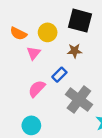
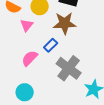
brown star: (75, 51) -> (65, 23), size x1.6

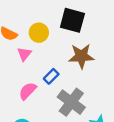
brown star: (65, 23) -> (81, 56), moved

